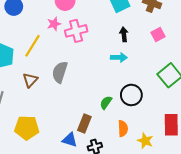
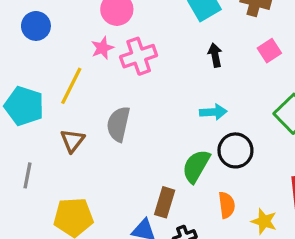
cyan arrow: (119, 57) -> (213, 112), moved
green semicircle: (106, 103) -> (196, 166), size x1.5

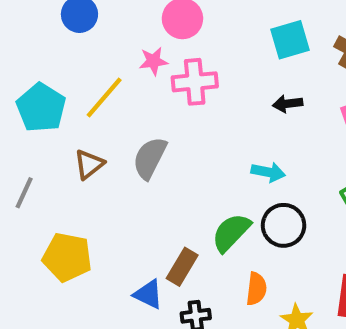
black arrow: (215, 55) -> (288, 104), turned -100

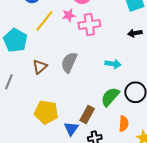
yellow line: (104, 97) -> (44, 21), moved
cyan arrow: (268, 172) -> (113, 64), moved
yellow pentagon: (67, 257) -> (46, 112), moved
blue triangle: (148, 294) -> (71, 129), turned 42

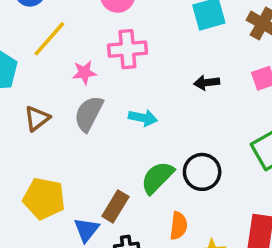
pink star: (69, 15) -> (84, 73), moved
black arrow: (135, 33) -> (207, 83), moved
cyan arrow: (113, 64) -> (143, 118), moved

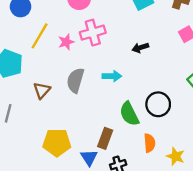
pink star: (84, 73) -> (66, 42), moved
black arrow: (207, 83) -> (140, 48), moved
green semicircle: (157, 178) -> (129, 114), turned -60

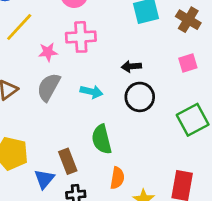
pink star: (66, 42) -> (48, 52), moved
black circle: (158, 104) -> (140, 97), moved
brown rectangle: (105, 138) -> (68, 161), turned -54

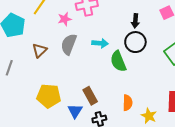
black arrow: (131, 66) -> (135, 21), moved, turned -72
green semicircle: (102, 139) -> (118, 61), moved

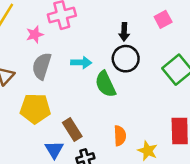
yellow pentagon: (49, 96) -> (35, 109), moved

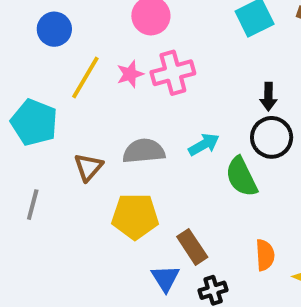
pink star: (35, 34) -> (130, 74), moved
cyan arrow: (81, 62) -> (204, 145), turned -30
gray semicircle: (42, 66) -> (144, 151), turned 68

